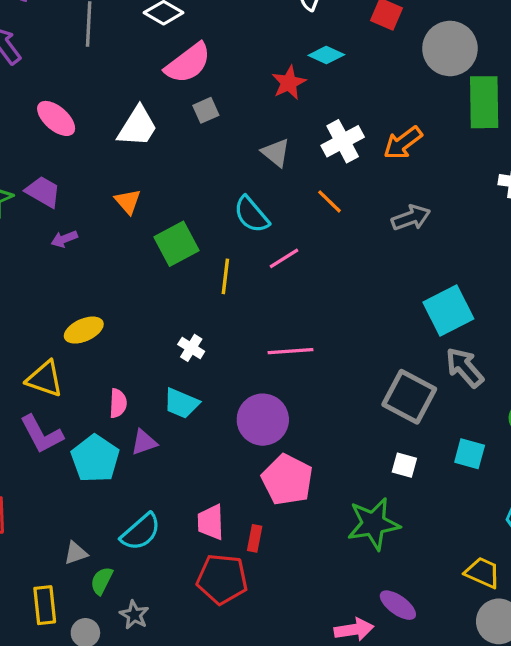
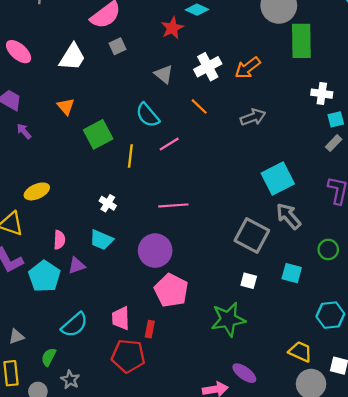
purple arrow: (64, 239) -> (24, 131), turned 70
gray triangle: (76, 553) -> (16, 337), moved

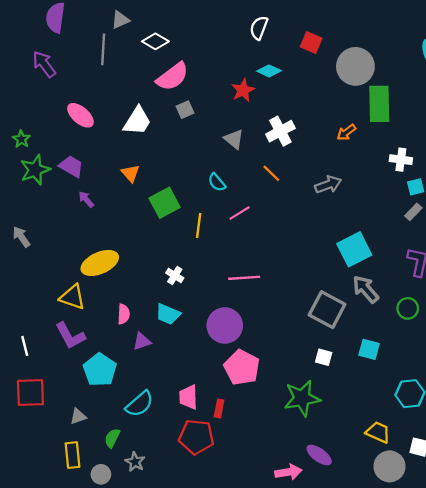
orange arrow: (248, 68) -> (346, 132), moved, size x0.7
cyan semicircle: (148, 115) -> (217, 182), size x0.7
yellow ellipse: (37, 191) -> (100, 263), size x1.4
green circle: (328, 249) -> (408, 308), moved
cyan pentagon: (44, 276) -> (100, 370), moved

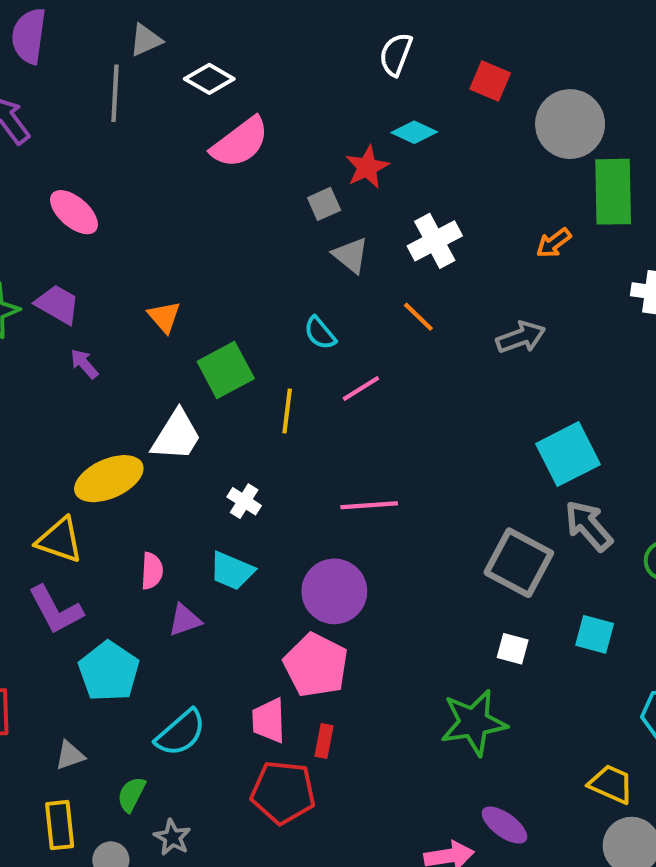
gray square: (185, 110) -> (324, 204), moved
white trapezoid: (137, 121) -> (176, 436), moved
pink pentagon: (242, 368) -> (316, 665), moved

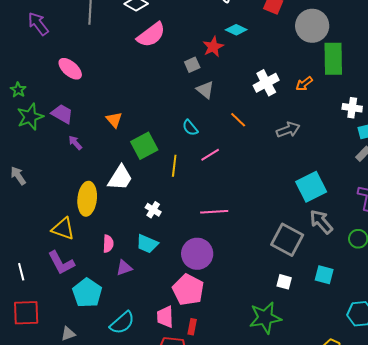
white cross: (435, 241) -> (266, 83), moved
yellow ellipse: (109, 479) -> (87, 199), turned -60

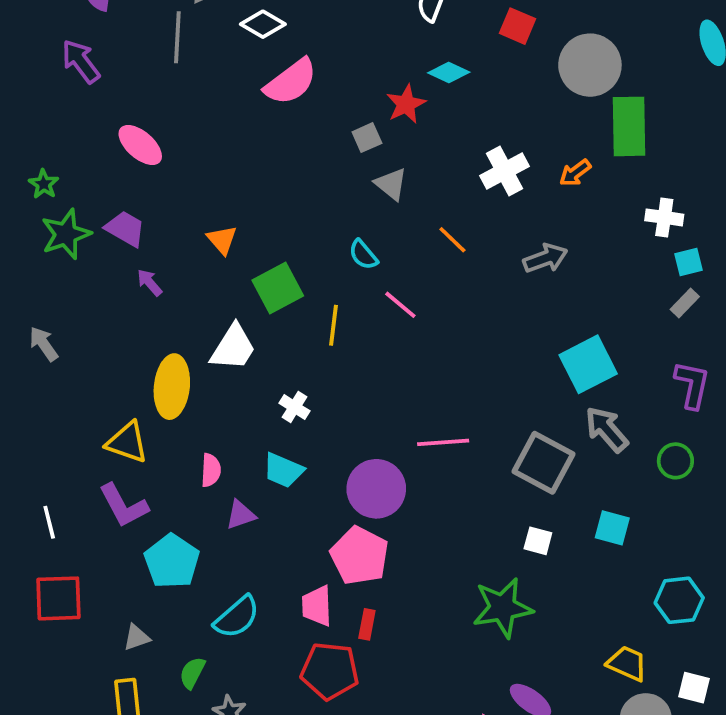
pink line: (210, 155) -> (400, 305), turned 72
pink line: (214, 212) -> (443, 442), moved

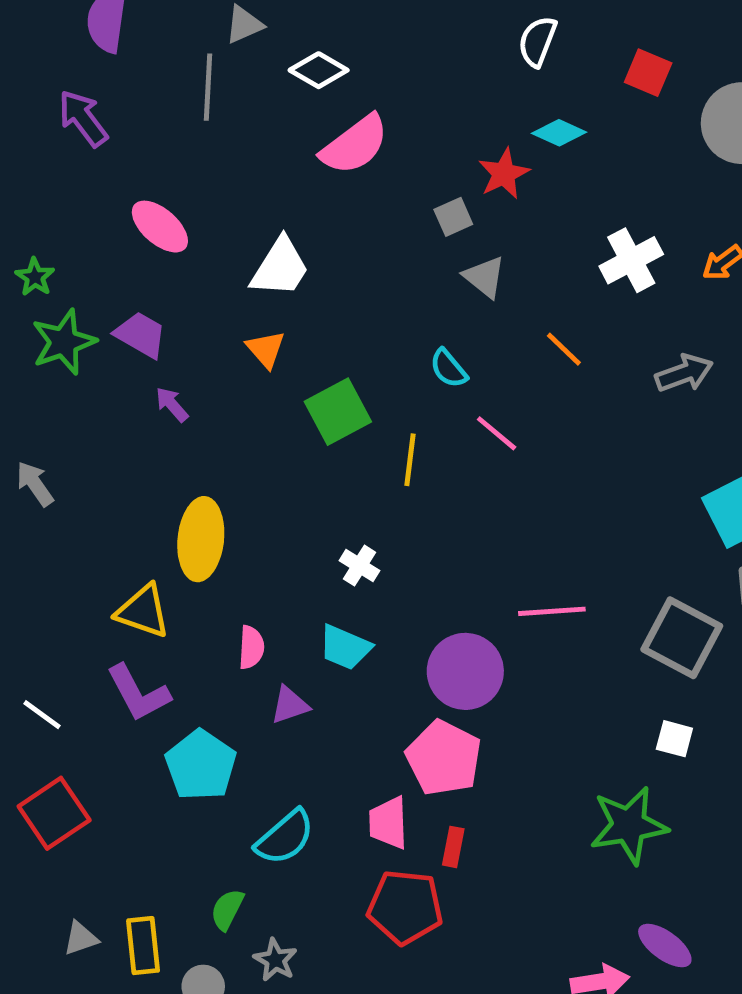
white trapezoid: (233, 348) -> (280, 267), moved
white line: (49, 522) -> (42, 715), turned -40
red square: (58, 598) -> (54, 813), turned -32
gray triangle: (137, 637) -> (81, 938), moved

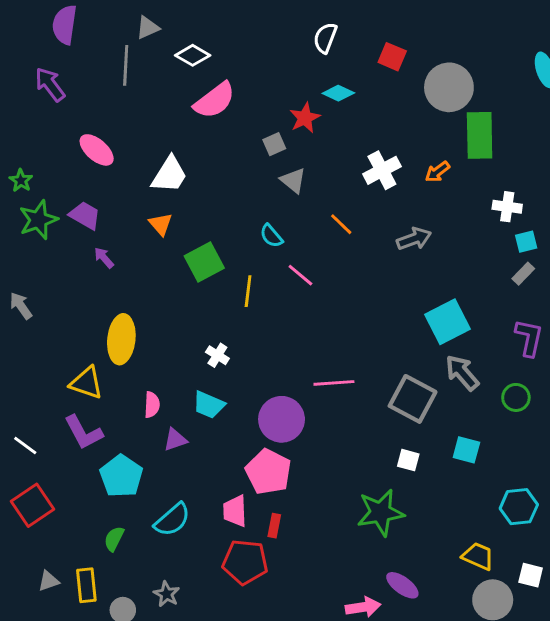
green semicircle: (227, 909) -> (114, 539), moved

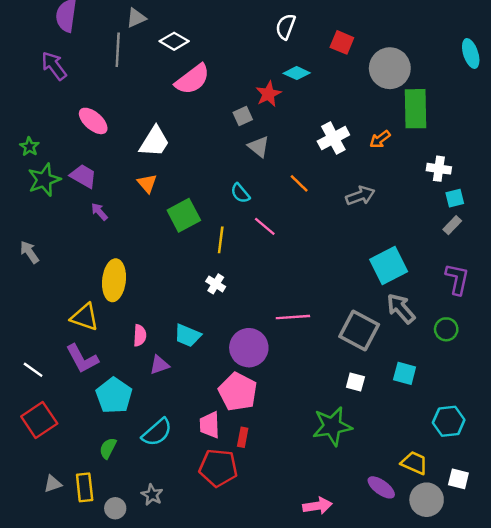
white cross: (217, 355) -> (216, 284), moved
purple ellipse: (402, 585) -> (381, 487), moved

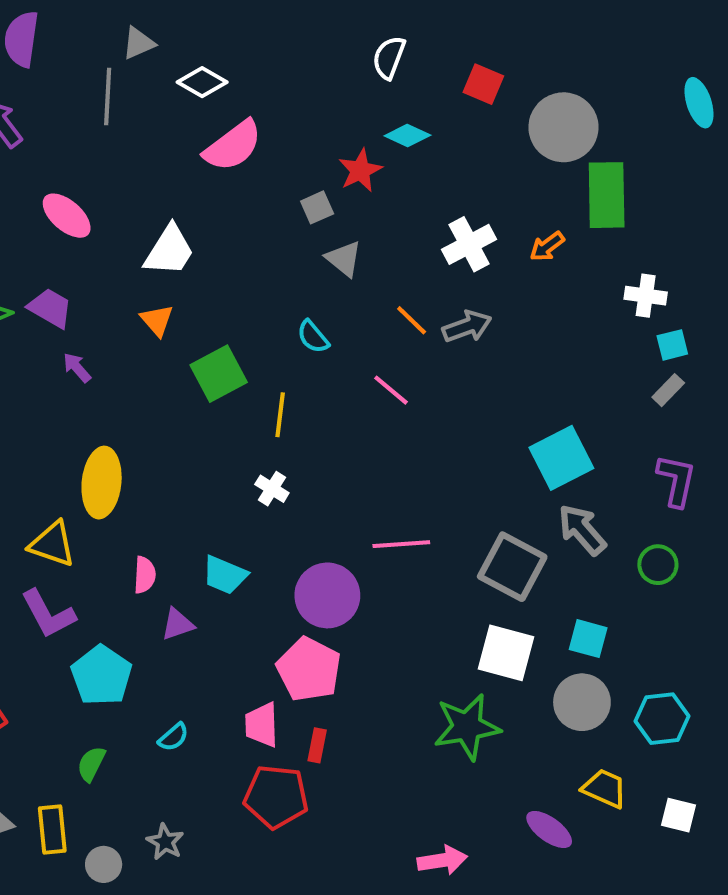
gray arrow: (360, 196) -> (467, 326), moved
pink line: (265, 226) -> (391, 390), moved
white square: (355, 382) -> (506, 653), size x1.8
cyan semicircle: (157, 432) -> (173, 737), size x0.6
gray circle: (427, 500) -> (582, 702), moved

